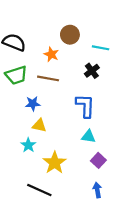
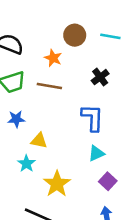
cyan line: (101, 48) -> (110, 36), moved
blue star: (33, 104) -> (16, 119), moved
cyan triangle: (89, 136) -> (96, 153), turned -32

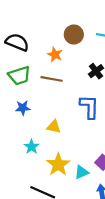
yellow triangle: (39, 141) -> (54, 127), moved
cyan triangle: (96, 153) -> (82, 172), moved

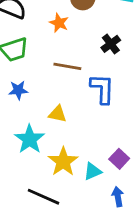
brown line: (52, 79) -> (67, 66), moved
cyan star: (32, 147) -> (30, 139), size x1.5

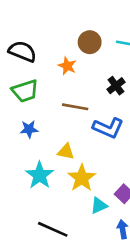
blue L-shape: (102, 89) -> (108, 128), turned 112
yellow star: (63, 162) -> (82, 178), moved

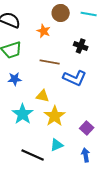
black cross: (116, 86) -> (81, 46), turned -32
cyan triangle: (99, 206) -> (57, 145), moved

